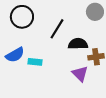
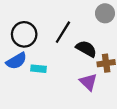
black circle: (22, 17) -> (24, 34), moved
black semicircle: (78, 44) -> (86, 49), turned 30

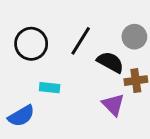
gray circle: (105, 13) -> (134, 37), moved
blue semicircle: (16, 61) -> (21, 116), moved

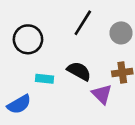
black line: (81, 41) -> (83, 23), moved
black semicircle: (110, 62) -> (79, 71), moved

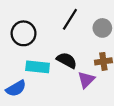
cyan rectangle: (45, 79) -> (38, 67), size x1.5
purple triangle: (102, 94) -> (86, 80), turned 30

